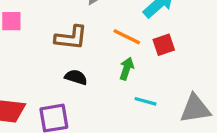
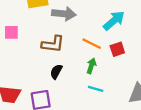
black semicircle: (76, 77) -> (56, 72), turned -80
cyan line: (146, 101) -> (96, 89), moved

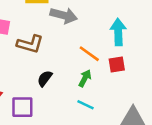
cyan arrow: (114, 21) -> (118, 32), turned -60
brown L-shape: (53, 44) -> (30, 44), moved

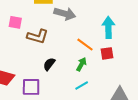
cyan line: (86, 105) -> (82, 85), turned -56

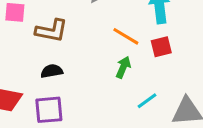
black semicircle: (49, 64) -> (52, 71), moved, turned 48
cyan line: (82, 85) -> (147, 101), moved

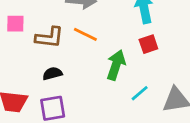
orange line: (126, 36) -> (85, 34), moved
green arrow: (123, 67) -> (116, 65), size x1.5

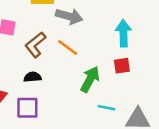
brown L-shape: (49, 37) -> (35, 45), turned 125
cyan line: (140, 93) -> (107, 108), turned 42

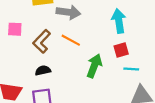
cyan line: (107, 108) -> (131, 69), moved

